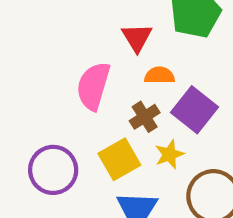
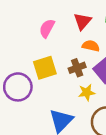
pink semicircle: (93, 86) -> (47, 28), moved, size x0.7
yellow square: (119, 159) -> (45, 68), moved

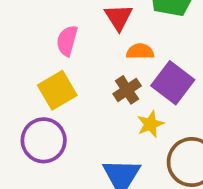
yellow square: (45, 68) -> (57, 90), moved

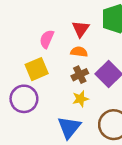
orange semicircle: (140, 52) -> (79, 52), moved
yellow star: (150, 124) -> (81, 99), moved

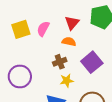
yellow square: (37, 69) -> (21, 29), moved
brown cross: (80, 75) -> (60, 62), moved

